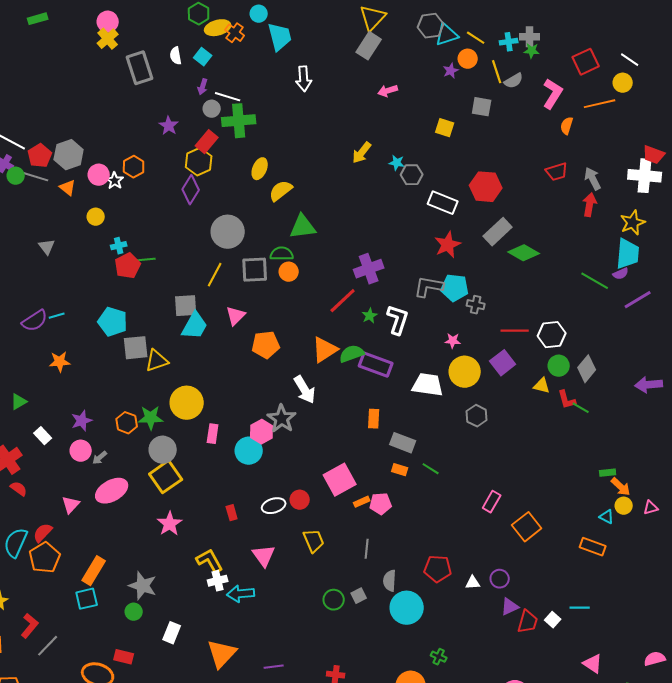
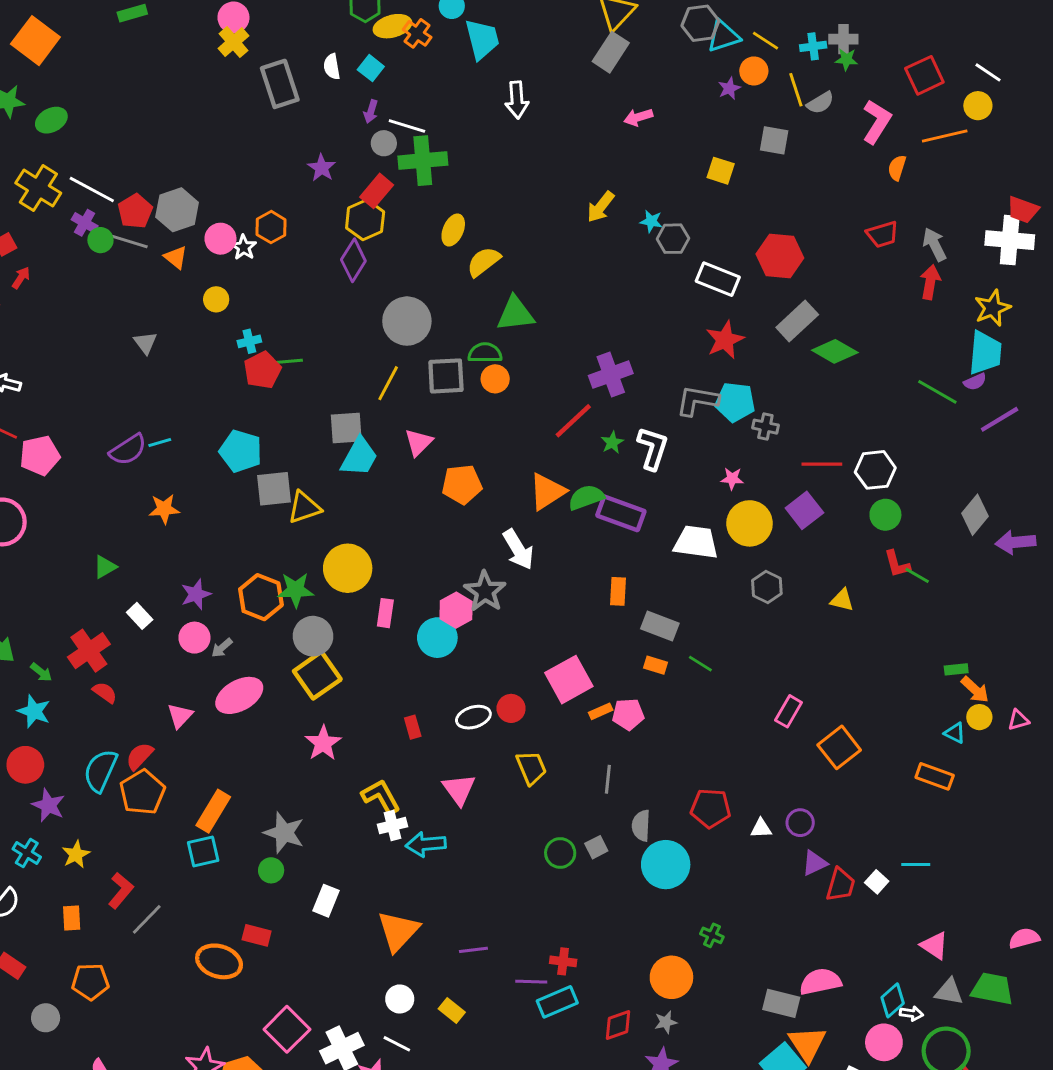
gray diamond: (587, 369) -> (975, 515), moved
yellow triangle: (542, 386) -> (842, 600), moved
orange hexagon: (127, 423) -> (261, 597), size x1.4

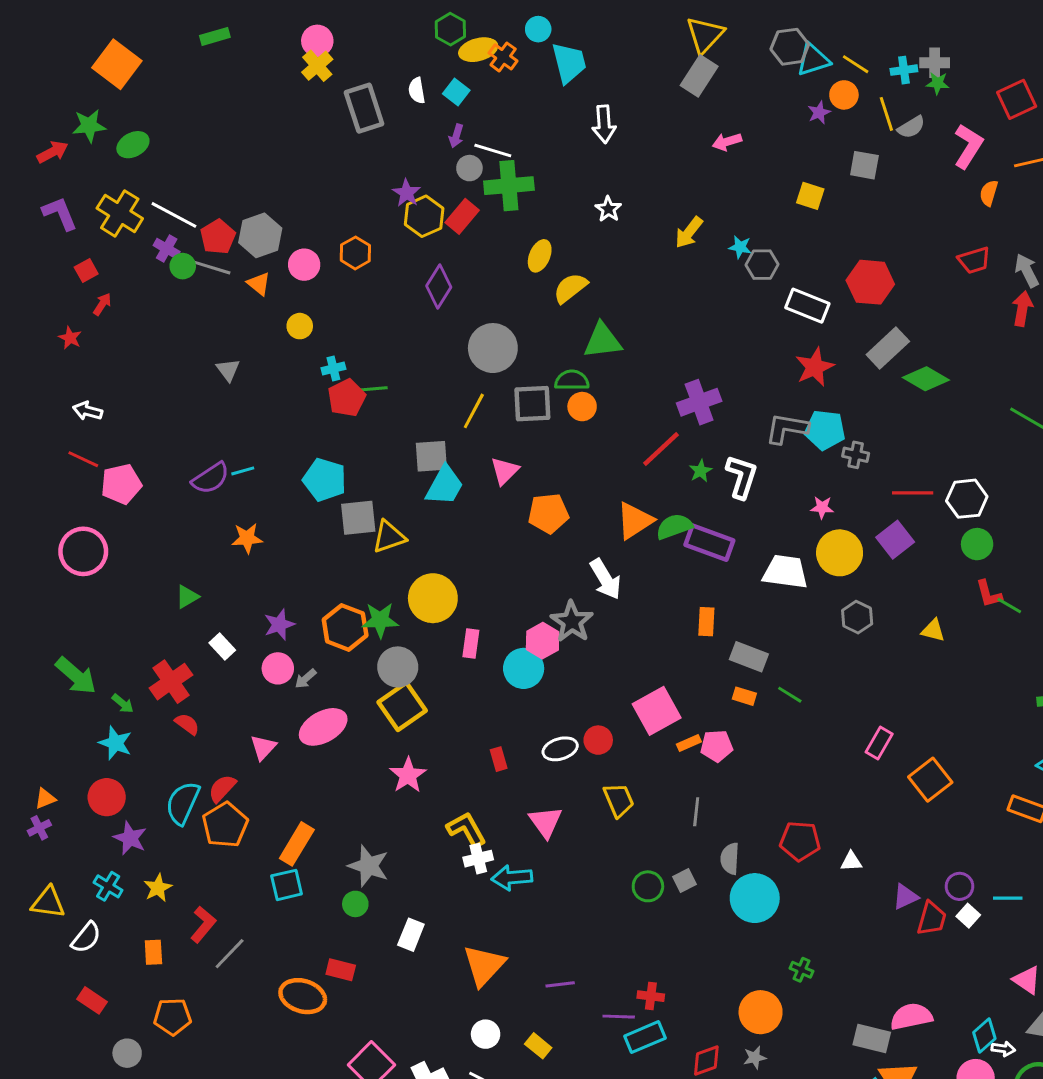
yellow hexagon: (365, 220) -> (424, 216), moved
white star: (244, 247) -> (608, 209), moved
purple circle: (800, 823) -> (960, 886), moved

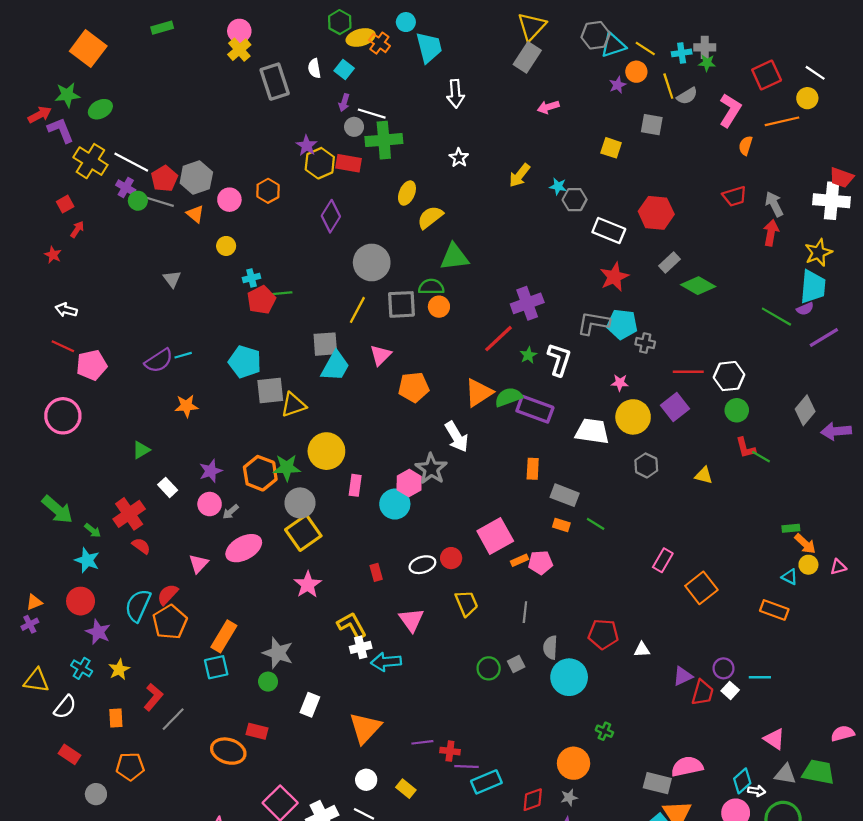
purple L-shape: (60, 213) -> (61, 130), moved
red rectangle: (462, 216) -> (349, 163), turned 60
gray rectangle: (888, 348) -> (669, 262), size x0.7
red cross: (651, 996) -> (450, 751), moved

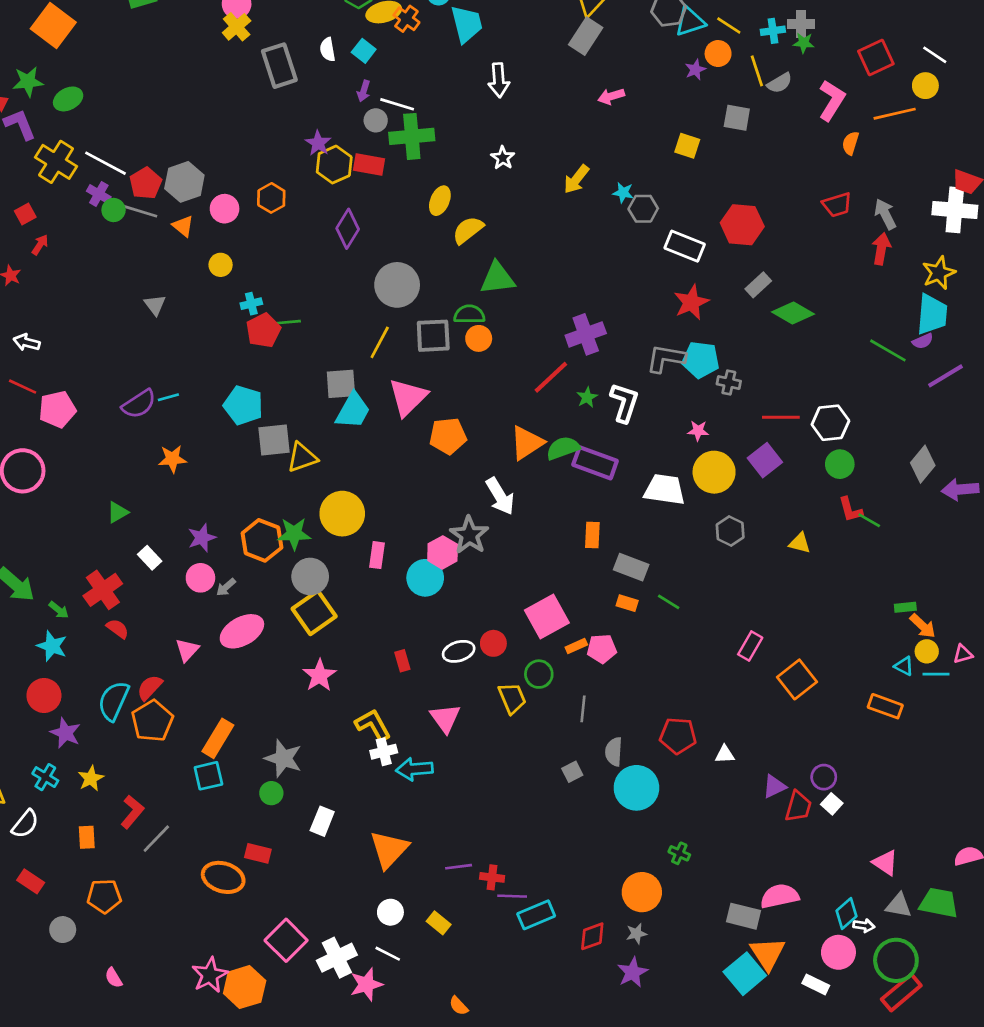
pink triangle: (381, 355) -> (408, 397), size x1.5
green circle: (489, 668) -> (539, 674), moved
cyan line: (760, 677) -> (936, 674), moved

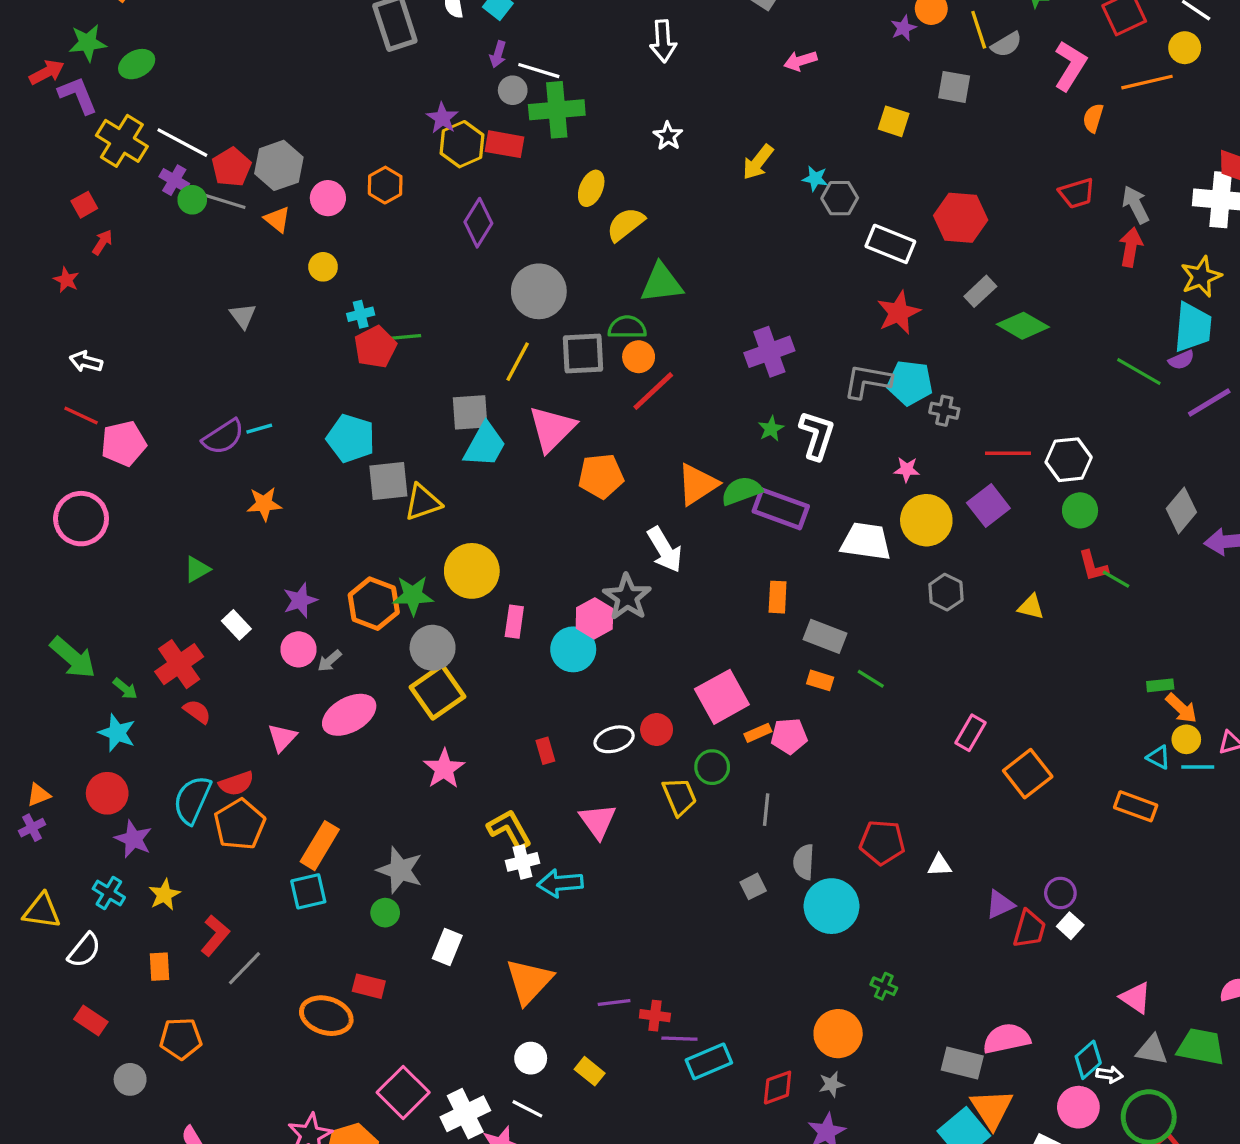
red line: (551, 377) -> (653, 391), moved
red semicircle: (150, 687) -> (236, 783), turned -152

